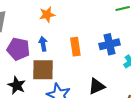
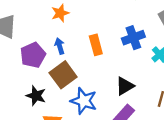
purple pentagon: (18, 49) -> (33, 55), turned -30
brown square: (43, 70) -> (63, 75), turned -30

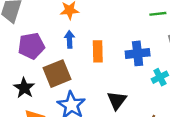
blue arrow: (60, 46) -> (70, 39), moved
black triangle: (125, 86) -> (117, 100), turned -36

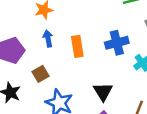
brown square: (57, 74) -> (41, 74), size x0.6

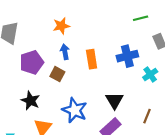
brown square: (41, 74) -> (57, 74), moved, turned -32

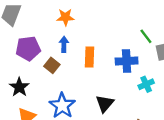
green line: (141, 18) -> (146, 36), moved, turned 56

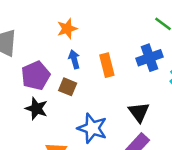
black star: (19, 87) -> (36, 109), moved

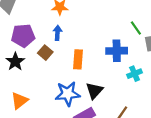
orange rectangle: (107, 65) -> (78, 59), moved
blue star: (92, 128) -> (68, 94), moved, turned 30

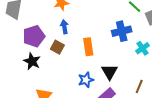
blue star: (68, 94) -> (86, 80), size x0.7

